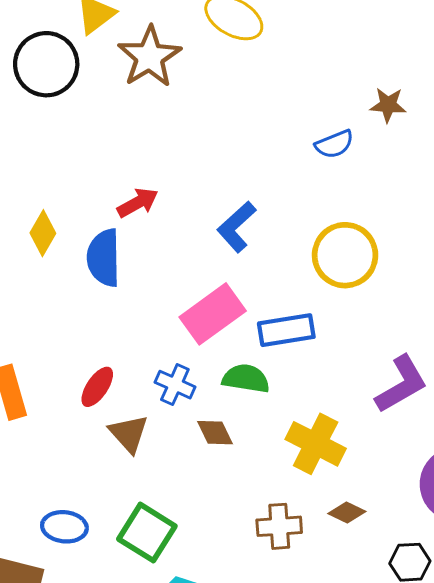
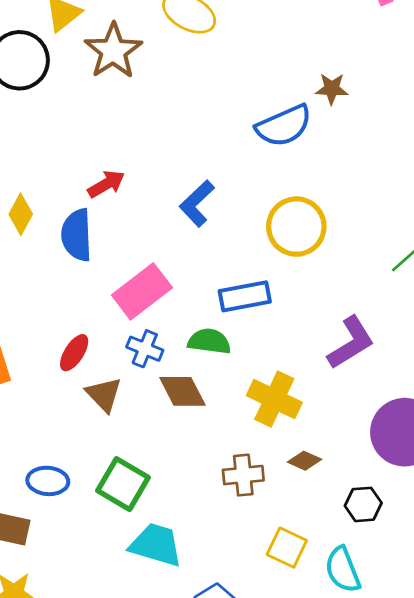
blue semicircle: (334, 144) -> (284, 126), size x1.6
pink rectangle: (213, 314) -> (142, 291), moved
brown diamond: (215, 433) -> (182, 391), size x1.4

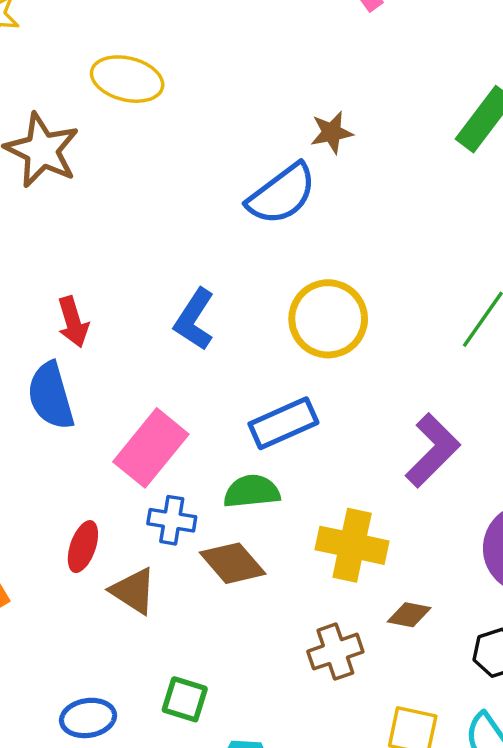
red arrow: (106, 184) -> (73, 322), turned 117
green square: (123, 484) -> (185, 699), size x0.7

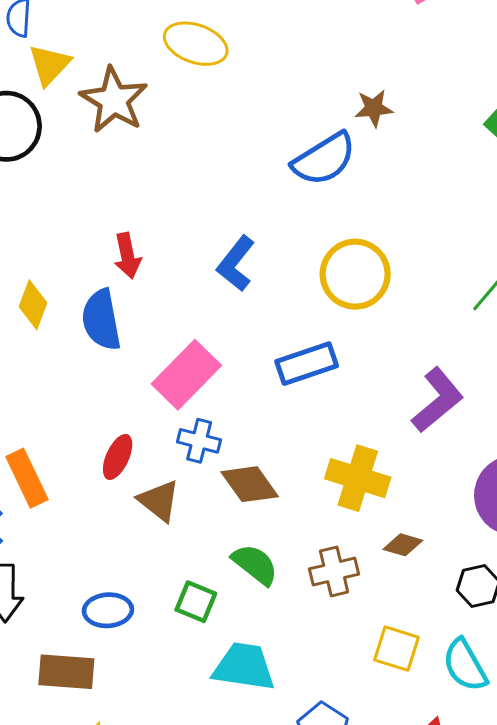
green semicircle: (252, 491) -> (255, 564), moved, turned 39

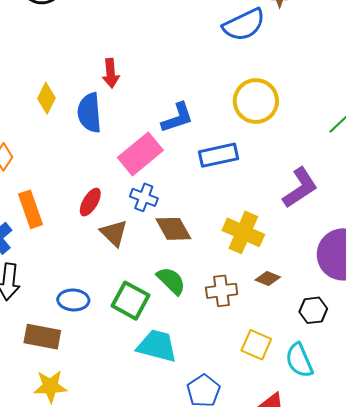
blue L-shape: (236, 264) -> (177, 118), moved, turned -153
green square: (196, 602) -> (130, 301), size x1.4

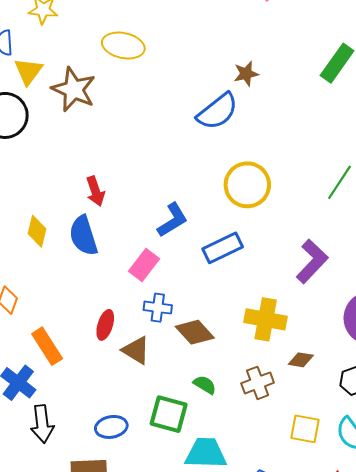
pink rectangle: (140, 154) -> (144, 265), size x0.7
green semicircle: (171, 281) -> (205, 385), size x0.7

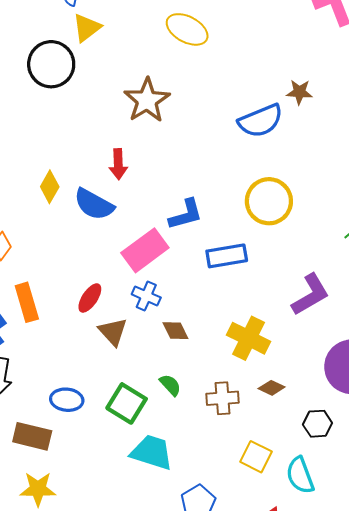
brown star: (74, 89) -> (147, 100), moved
blue semicircle: (83, 236) -> (94, 204), turned -60
pink rectangle: (144, 265) -> (145, 250), size x1.4
brown diamond: (195, 332) -> (175, 331), size x0.7

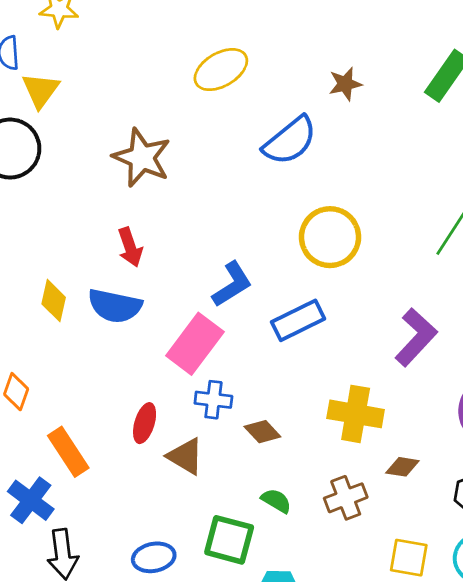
yellow ellipse: (187, 29) -> (221, 70), moved, turned -42
brown star: (299, 92) -> (345, 84), moved

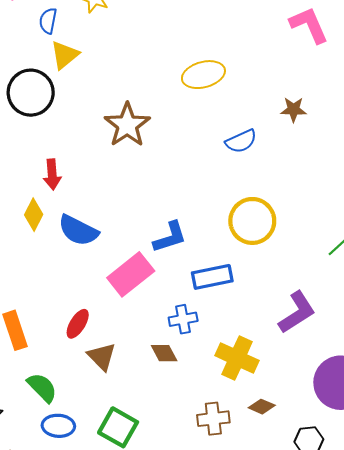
blue semicircle: (290, 141) -> (241, 141), size x0.7
red arrow: (130, 247) -> (52, 174), moved
blue cross: (213, 400) -> (183, 319), moved, turned -32
green semicircle: (276, 501) -> (42, 388), moved, size x1.4

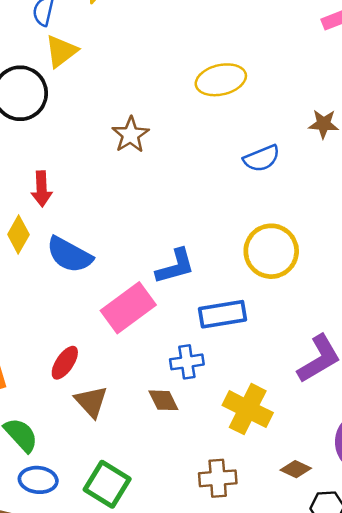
brown star: (127, 125) -> (131, 135), size x0.7
brown diamond: (262, 407) -> (296, 469), moved

